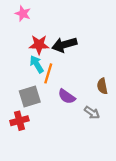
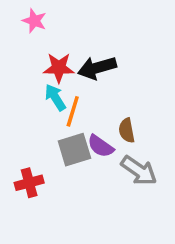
brown semicircle: (102, 86) -> (127, 130), moved
gray square: (30, 96) -> (74, 150), moved
gray arrow: (92, 113) -> (139, 171), size x1.5

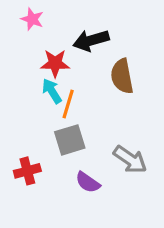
black arrow: (97, 68) -> (91, 40), moved
brown semicircle: (127, 130) -> (122, 76), moved, size x1.5
purple semicircle: (101, 146) -> (88, 182), moved

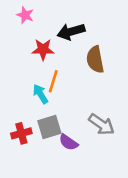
cyan arrow: (52, 91) -> (40, 94), moved
gray square: (70, 140) -> (49, 127), moved

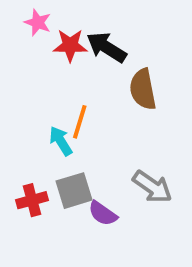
black arrow: (71, 32) -> (107, 47), turned 48
red star: (43, 49) -> (70, 45), moved

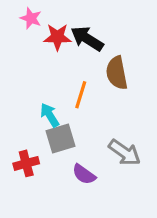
orange line: (80, 122) -> (81, 95), moved
gray square: (74, 191) -> (61, 138), moved

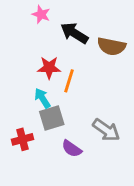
pink star: (31, 18) -> (41, 14), moved
red star: (57, 37) -> (49, 68), moved
brown semicircle: (117, 73) -> (112, 46), moved, turned -68

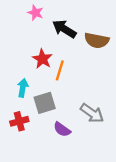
red star: (49, 68) -> (42, 59), turned 30
cyan arrow: (42, 98) -> (23, 88), moved, turned 42

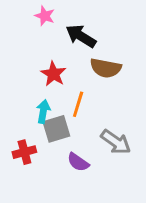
brown semicircle: (97, 40) -> (106, 68), moved
orange line: (60, 70) -> (78, 104), moved
cyan arrow: (23, 88) -> (43, 111), moved

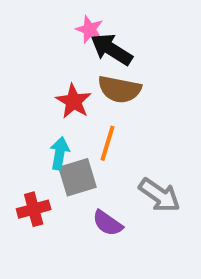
pink star: (45, 16) -> (90, 29), moved
brown semicircle: (106, 68) -> (119, 89), moved

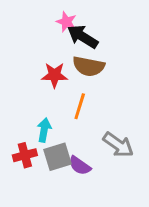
red star: (74, 101) -> (54, 75), turned -30
cyan arrow: (60, 153) -> (44, 130), moved
gray square: (78, 177) -> (57, 157), moved

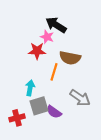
pink star: (66, 22) -> (47, 37), moved
brown semicircle: (89, 66) -> (70, 58), moved
red cross: (25, 155) -> (17, 118), moved

